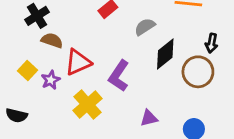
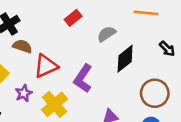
black arrow: (212, 43) -> (167, 49), turned -56
brown circle: (198, 72) -> (155, 93), moved
purple star: (51, 80) -> (24, 93), moved

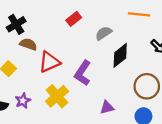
purple star: (24, 93) -> (23, 101), moved

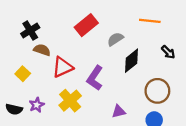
red rectangle: (74, 19) -> (86, 25), size x1.5

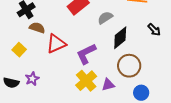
purple L-shape: (95, 78) -> (86, 54), turned 30
brown circle: (157, 91) -> (129, 66), moved
yellow cross: (70, 101) -> (86, 81), moved

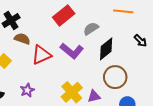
purple L-shape: (86, 54) -> (72, 51), moved, turned -115
purple star: (32, 79) -> (27, 90), moved

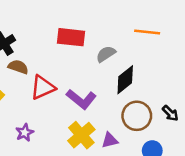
red rectangle: (64, 15) -> (71, 37), turned 45
black arrow: (140, 41) -> (170, 113), moved
purple L-shape: (72, 51) -> (81, 99), moved

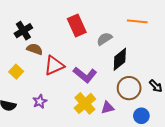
red rectangle: (71, 37) -> (77, 25), turned 60

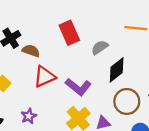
brown semicircle: (35, 49) -> (31, 51), moved

